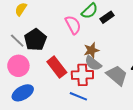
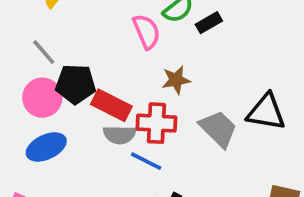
black pentagon: (35, 40) -> (76, 84), moved, turned 30
gray semicircle: (93, 63) -> (120, 135), moved, turned -42
red rectangle: (57, 67) -> (111, 105), turned -30

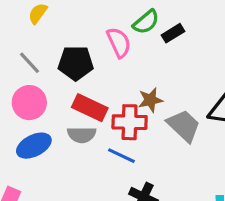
brown star: (176, 80) -> (150, 100), moved
black pentagon: (76, 84) -> (76, 63), moved
gray semicircle: (120, 135) -> (82, 135), moved

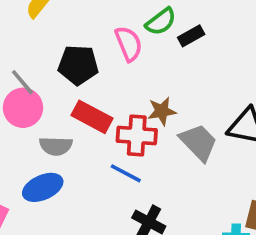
gray line: (30, 63) -> (22, 82), moved
gray semicircle: (82, 135) -> (56, 146), moved
blue ellipse: (34, 146) -> (43, 187), moved

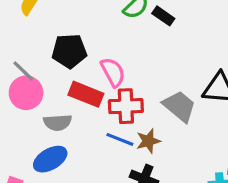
black rectangle: (191, 36) -> (163, 16), turned 70
pink semicircle: (129, 44) -> (113, 72), moved
brown star: (162, 111) -> (148, 141), moved

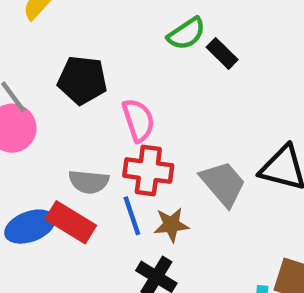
red rectangle: (86, 94) -> (71, 222), moved
gray semicircle: (58, 122) -> (89, 182), moved
blue line: (120, 139) -> (132, 216), turned 40

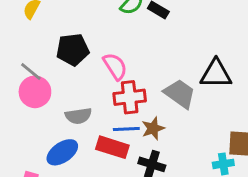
gray semicircle: (89, 182) -> (78, 116), moved
blue line: (132, 216) -> (126, 129), turned -60
red rectangle: (71, 222) -> (112, 147), moved

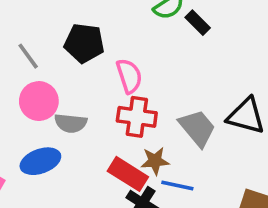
pink circle: (35, 92) -> (39, 101), moved
blue line: (126, 129) -> (177, 186), moved
red rectangle: (112, 147) -> (128, 174), moved

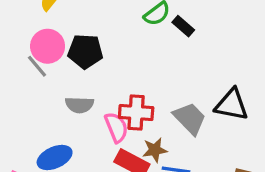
pink semicircle: (129, 76) -> (116, 127), moved
pink circle: (39, 101) -> (48, 46), moved
gray semicircle: (71, 123) -> (79, 105), moved

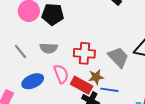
gray line: (37, 66) -> (20, 51), moved
pink semicircle: (116, 127) -> (61, 74), moved

